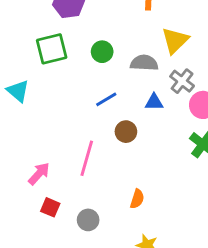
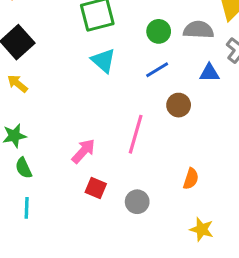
green circle: (102, 52) -> (159, 31), moved
cyan triangle: (18, 91) -> (103, 61), moved

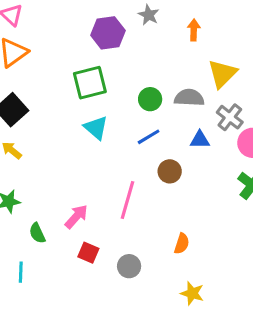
green semicircle: (24, 168) -> (37, 233), moved

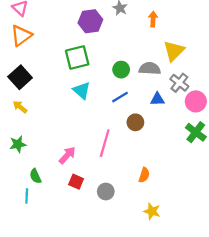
green semicircle: (37, 233) -> (35, 176), moved

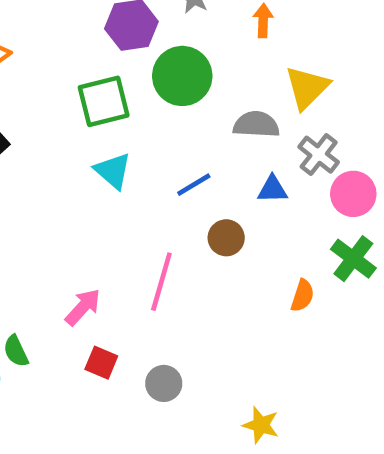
green circle: (121, 70) -> (182, 76), moved, size x1.6
orange semicircle: (144, 175) -> (302, 296), moved

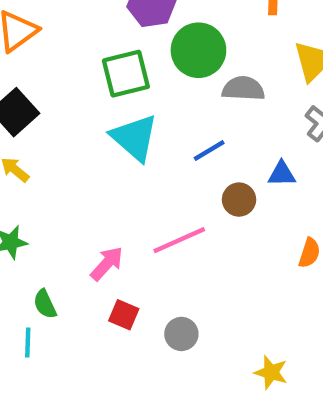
gray semicircle: (256, 125) -> (243, 89), moved
cyan triangle: (113, 171) -> (134, 138), size x1.4
blue triangle: (272, 189) -> (282, 174), moved
pink line: (161, 282) -> (179, 240), turned 50

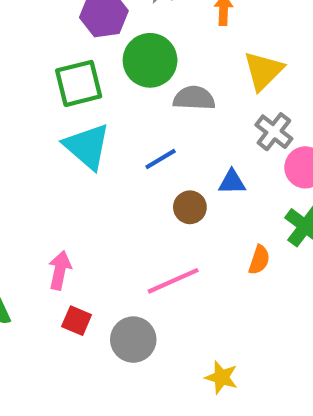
pink line: (179, 240) -> (173, 281), moved
pink arrow: (107, 264) -> (60, 270), turned -30
gray circle: (181, 334) -> (133, 340), size x1.4

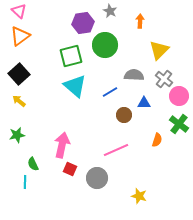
gray semicircle: (194, 98) -> (134, 75), moved
pink arrow: (60, 270) -> (62, 145), size x1.4

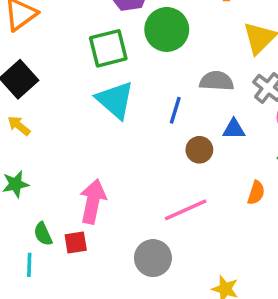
blue line: (110, 92) -> (175, 110), turned -42
red square: (70, 169) -> (76, 243), moved, turned -32

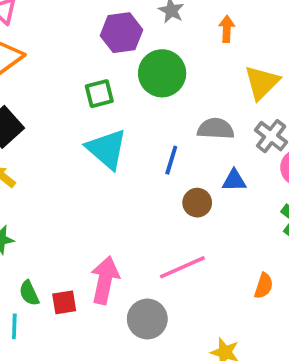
green square: (108, 48) -> (99, 94), size x0.7
orange semicircle: (256, 193) -> (264, 286), moved
pink arrow: (93, 201) -> (105, 280), moved

